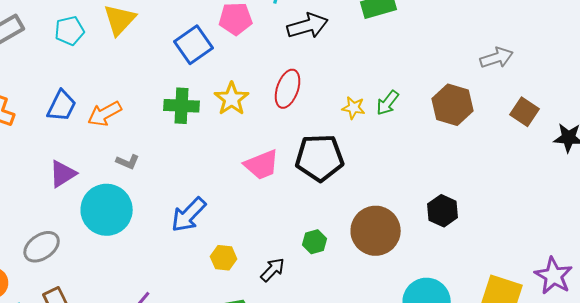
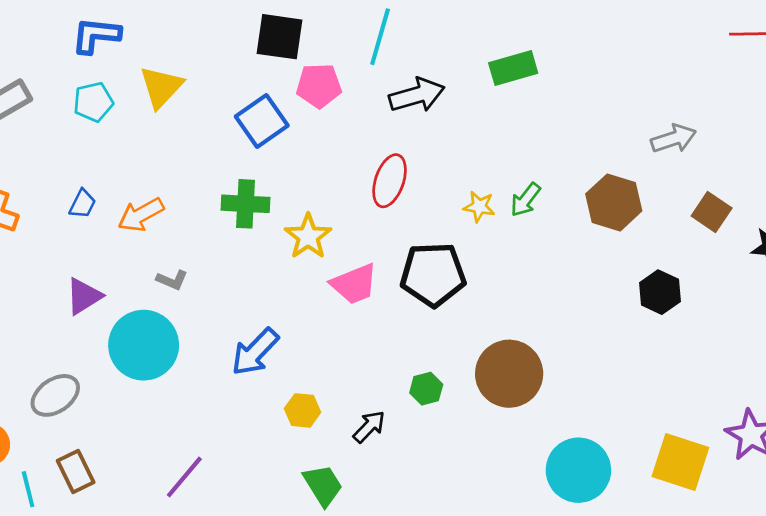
yellow star: (232, 99) -> (308, 236), moved
blue trapezoid: (62, 106) -> (82, 204), size x0.7
black hexagon: (443, 211) -> (660, 292), moved

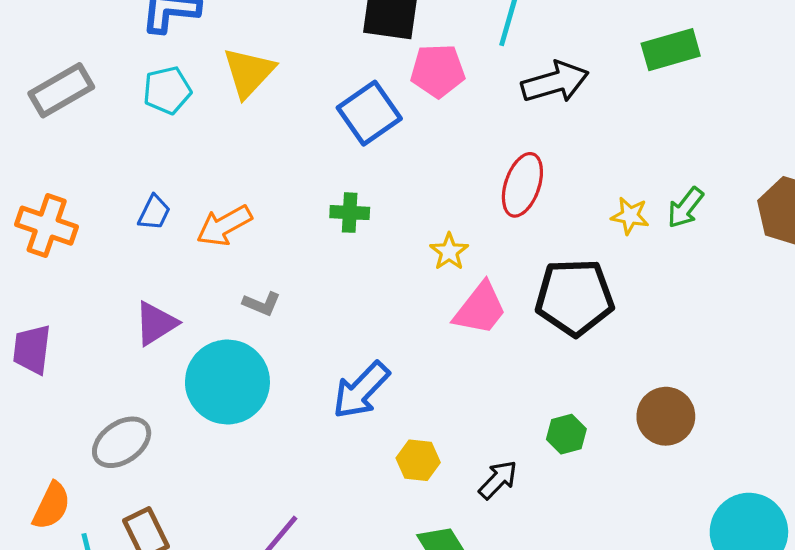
green cross: (245, 204) -> (350, 213), size x0.7
yellow star: (308, 236) -> (449, 252), moved, size x0.7
pink trapezoid: (354, 284) -> (480, 309), turned -30
brown circle: (509, 374) -> (666, 416), size x0.7

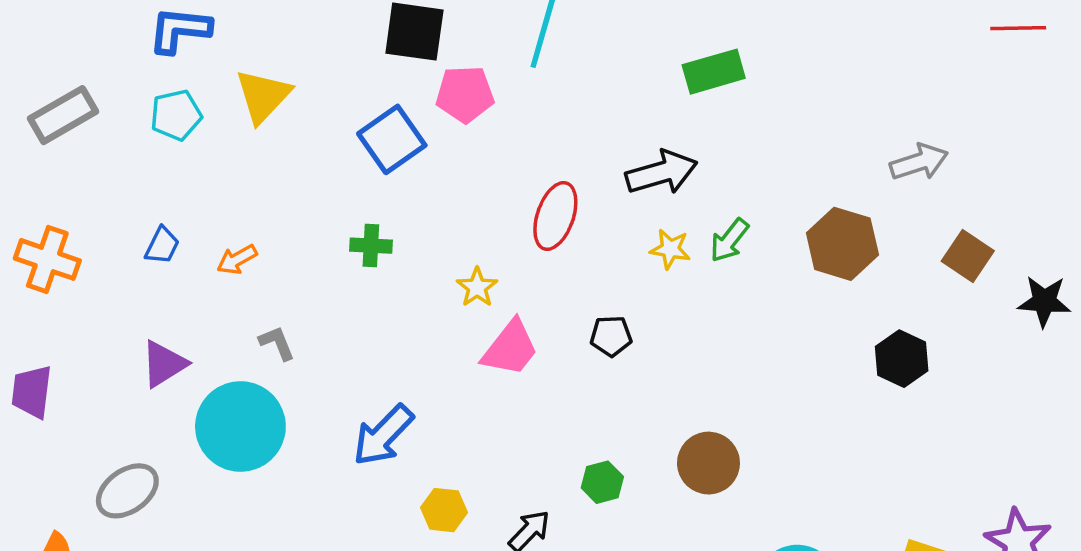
black arrow: (555, 82) -> (662, 172), moved
orange arrow: (224, 226) -> (237, 259), size x0.7
black pentagon: (575, 297) -> (611, 336), size x0.5
gray L-shape: (262, 304) -> (277, 343), turned -135

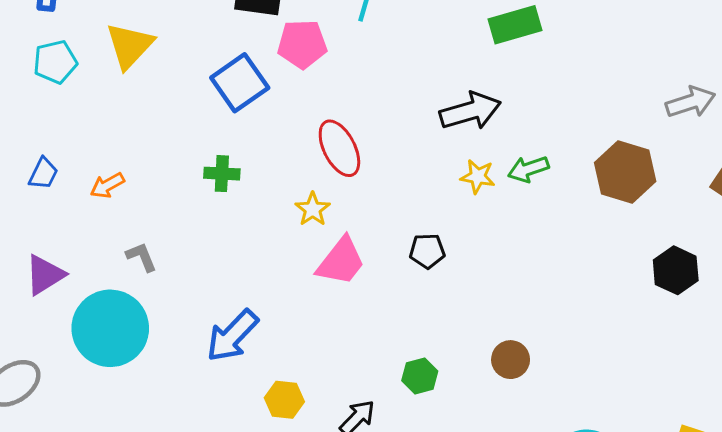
red ellipse: (555, 216) -> (339, 148), moved, turned -46
green arrow: (729, 240) -> (528, 169), turned 33
brown circle: (708, 463) -> (511, 360), size x0.7

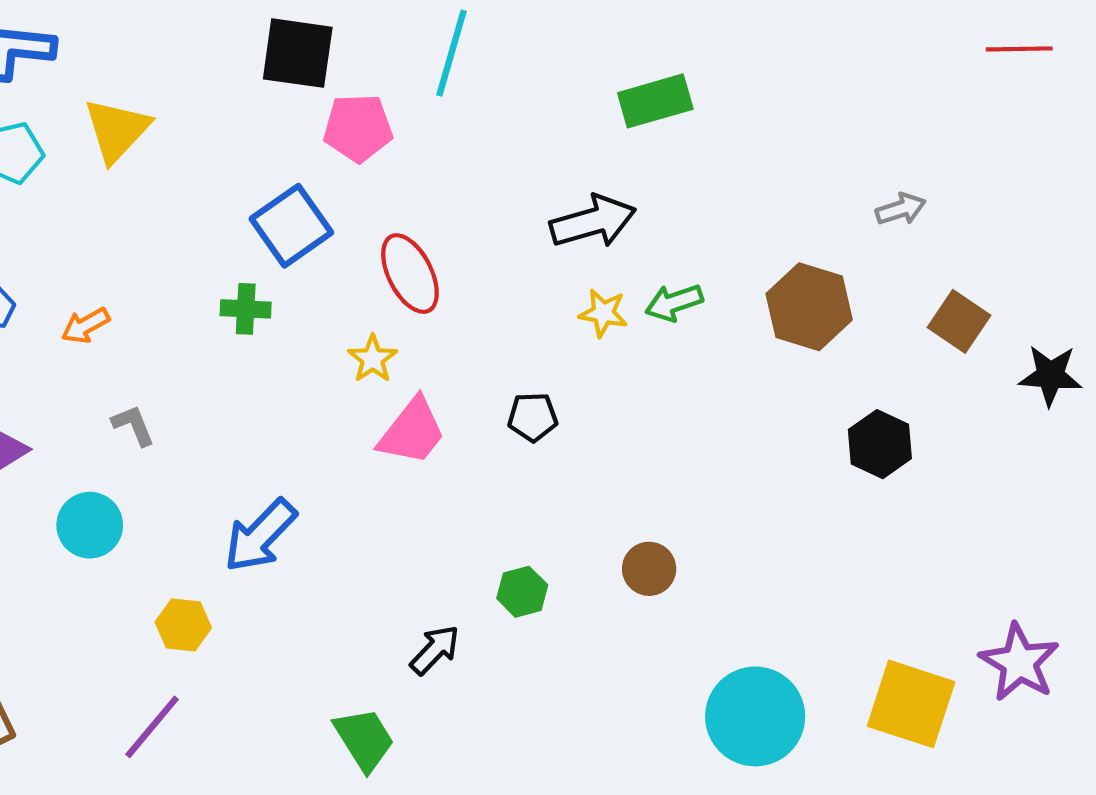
blue square: (240, 83) -> (291, 226), moved
gray arrow: (691, 102) -> (901, 209), size x0.7
cyan circle: (110, 328) -> (90, 525), size x0.6
yellow hexagon: (284, 400) -> (183, 625), moved

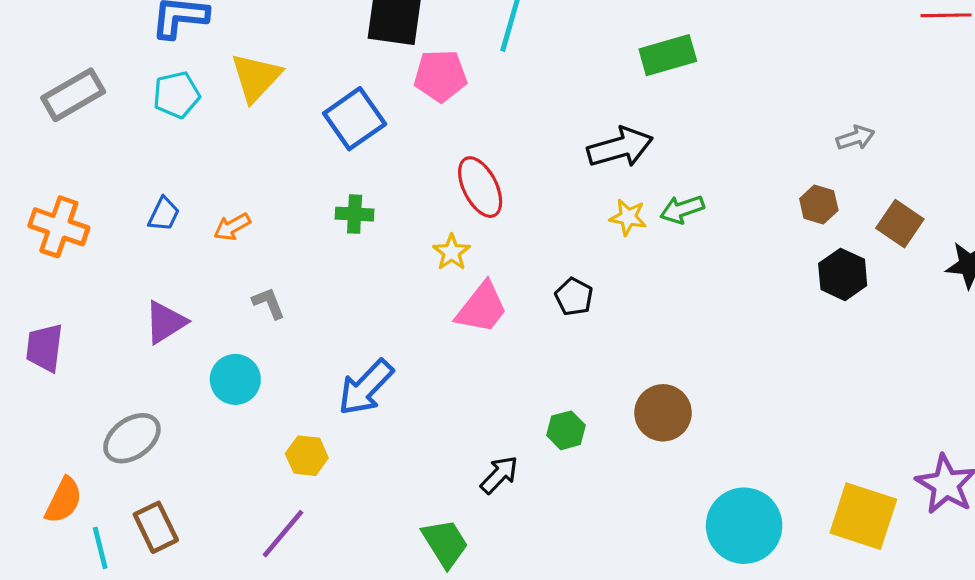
blue square: (291, 226) -> (355, 119), moved
brown hexagon: (809, 307) -> (819, 205), moved, size x0.6
black pentagon: (533, 417) -> (574, 297), turned 30
black hexagon: (880, 444) -> (843, 274), moved
brown circle: (649, 569) -> (663, 413), size x1.4

